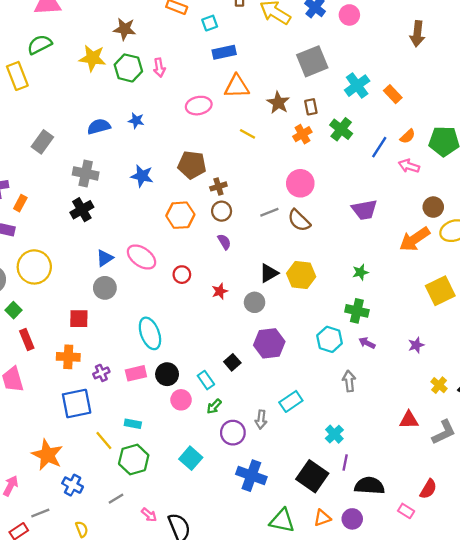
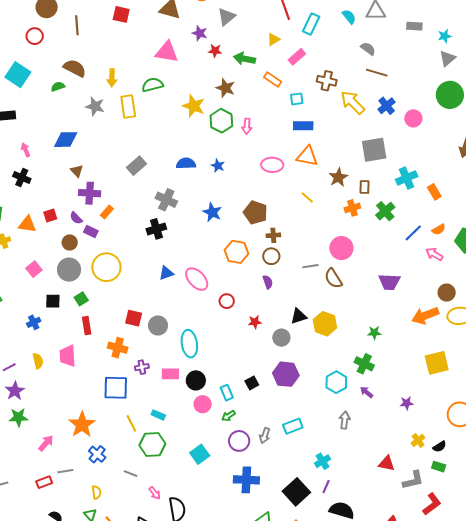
gray circle: (105, 288) -> (158, 326), moved
blue cross: (251, 476) -> (246, 480), turned -30
gray line: (116, 499) -> (130, 474), turned 40

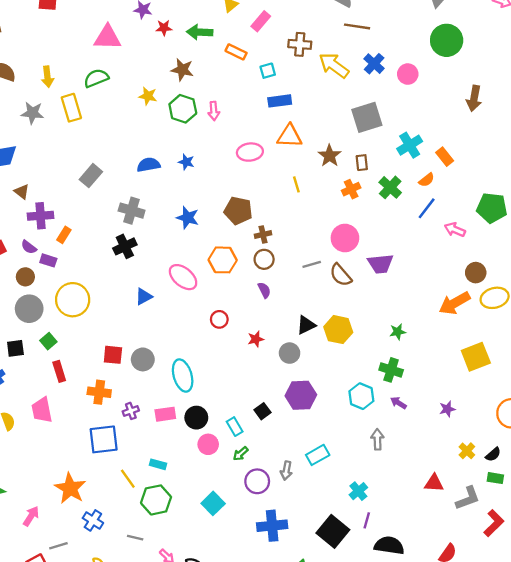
yellow star: (194, 106) -> (148, 96), size x0.7
yellow line: (307, 197) -> (296, 184), turned 40
orange semicircle: (439, 229) -> (427, 180), moved
pink ellipse: (197, 279) -> (183, 277), moved
purple trapezoid: (389, 282) -> (380, 264), moved

